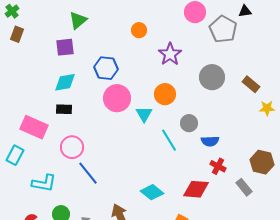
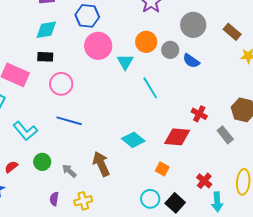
gray circle: (189, 123) -> (170, 50), moved
blue semicircle: (210, 141) -> (191, 61), moved, turned 36
pink circle: (72, 147) -> (61, 84), moved
blue line: (88, 173) -> (69, 121), turned -35
cyan L-shape: (44, 183) -> (25, 131), turned 40

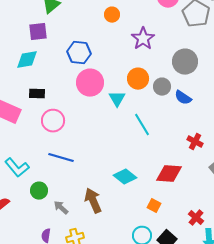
cyan diamond: (46, 30) -> (27, 60), moved
red cross: (199, 114) -> (195, 142), moved
green circle: (42, 162) -> (39, 191), moved

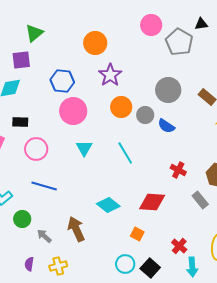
orange circle: (112, 15) -> (95, 43), size x1.5
purple star: (143, 39) -> (110, 75), moved
cyan triangle: (117, 99) -> (84, 148), moved

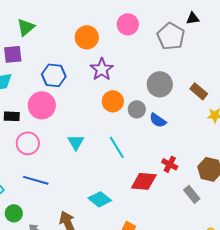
pink circle: (151, 25) -> (128, 24), moved
pink circle: (73, 111) -> (42, 105), moved
red diamond: (152, 202) -> (144, 181), moved

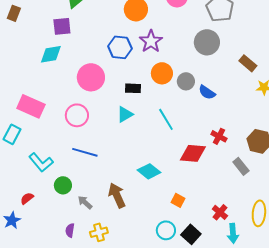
blue hexagon: (54, 75) -> (120, 47), moved
gray circle: (160, 84) -> (207, 42), moved
black rectangle: (12, 116) -> (133, 88), moved
cyan triangle: (76, 142) -> (125, 114), turned 30

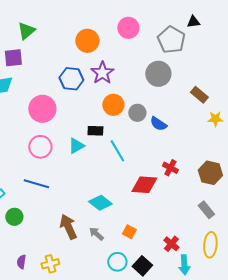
black rectangle: (133, 88) -> (95, 131), moved
pink circle: (77, 115) -> (40, 147), moved
gray rectangle: (241, 166) -> (206, 210), moved
gray arrow: (85, 202) -> (96, 234), moved

